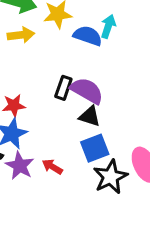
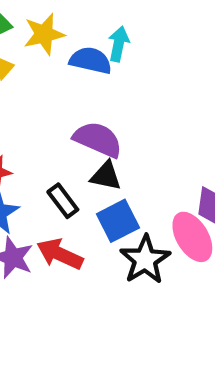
black rectangle: (63, 88) -> (63, 201), moved, turned -50
red arrow: (52, 167) -> (60, 254), size x1.5

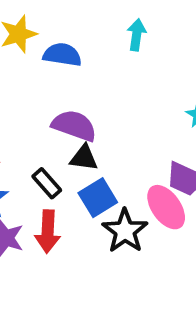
cyan arrow: (119, 44) -> (137, 35), moved
red arrow: (60, 254) -> (48, 232), turned -108

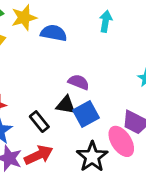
purple semicircle: (74, 126) -> (79, 82), moved, size x0.7
blue square: (98, 198) -> (86, 114), moved
red arrow: (48, 232) -> (39, 155), turned -120

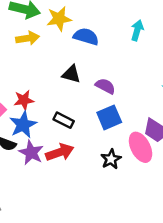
black triangle: (66, 105) -> (71, 74), moved
black rectangle: (39, 122) -> (64, 120), turned -30
black star: (92, 157) -> (111, 159), size x0.7

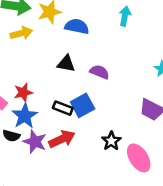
blue square: (109, 117) -> (83, 105), moved
pink ellipse: (141, 147) -> (139, 158), moved

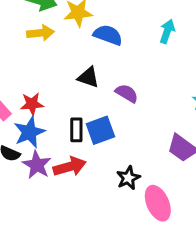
black rectangle: (63, 108) -> (76, 130), turned 60

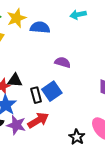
cyan arrow: (167, 31) -> (78, 15), turned -105
black triangle: (88, 77) -> (15, 80), moved
black star: (128, 178) -> (77, 137), moved

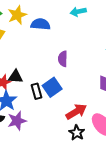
purple semicircle: (63, 62) -> (63, 59), turned -105
red arrow: (38, 120) -> (76, 112), moved
purple star: (16, 125) -> (17, 121), turned -30

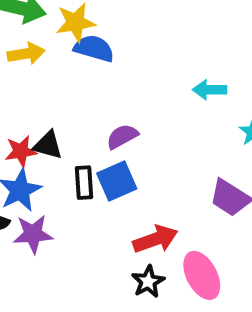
cyan arrow: (78, 12) -> (210, 90), moved
blue semicircle: (40, 24) -> (94, 48), moved
purple semicircle: (63, 59) -> (122, 136), moved, turned 49

